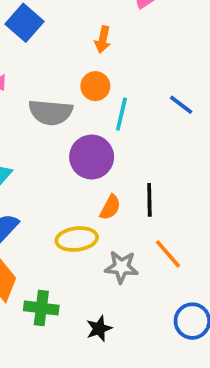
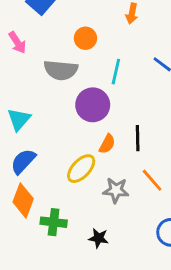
orange arrow: (103, 40) -> (132, 14), moved
orange circle: (95, 86) -> (85, 38), moved
yellow ellipse: (77, 239) -> (81, 169), turned -40
black star: (99, 329) -> (98, 238), turned 30

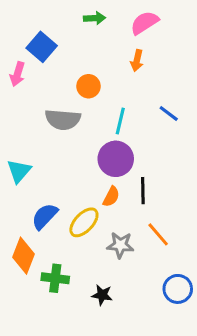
pink arrow: (17, 43) -> (17, 74), moved, turned 50
purple circle: (93, 105) -> (116, 159), moved
blue semicircle: (23, 161) -> (45, 216), moved

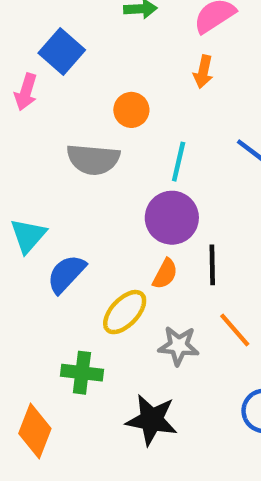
blue semicircle: (45, 216) -> (66, 274), moved
orange diamond: (23, 256) -> (35, 431), moved
green cross: (55, 278) -> (82, 373), moved
black star: (102, 295) -> (152, 420), size x1.6

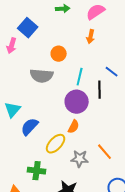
black line: (212, 265) -> (100, 90), moved

